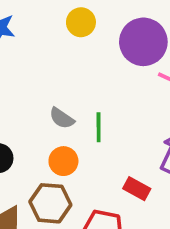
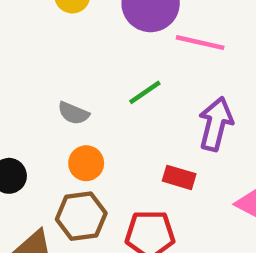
green line: (99, 127) -> (145, 92), moved, turned 68

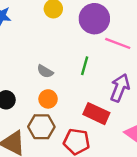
green line: (145, 92) -> (85, 66), turned -48
red rectangle: (179, 177) -> (96, 114), size x1.5

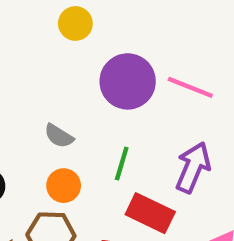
purple circle: (94, 19) -> (128, 81), moved
green line: (85, 66) -> (122, 164), moved

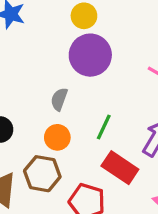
purple circle: (128, 81) -> (90, 55), moved
gray semicircle: (59, 136) -> (59, 99), turned 70

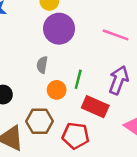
orange circle: (57, 137) -> (57, 90), moved

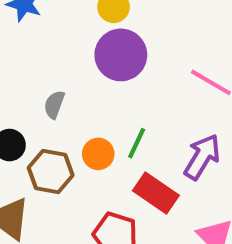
gray semicircle: (42, 65) -> (54, 105), moved
brown hexagon: (40, 121) -> (51, 172), moved

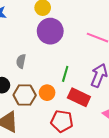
orange circle: (98, 154) -> (47, 93), moved

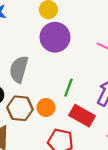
gray semicircle: (21, 61) -> (19, 69), size x1.6

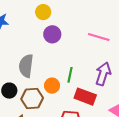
purple circle: (55, 37) -> (52, 34), size x0.7
orange circle: (46, 108) -> (52, 86), moved

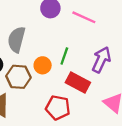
pink line: (99, 37) -> (84, 17), moved

